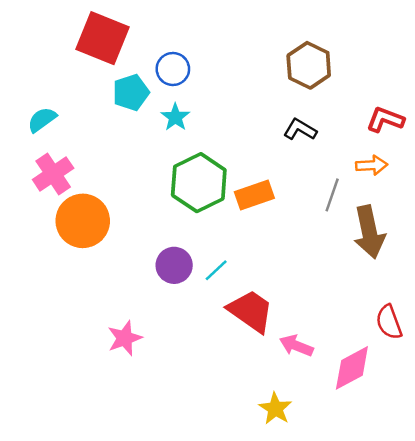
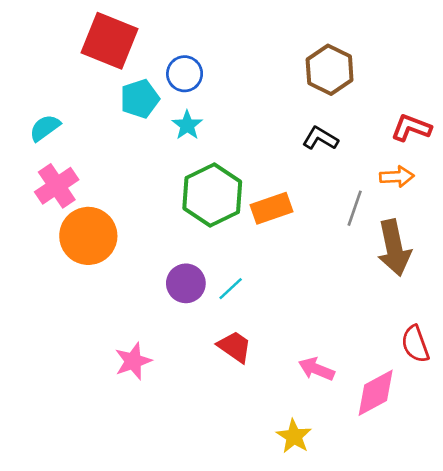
red trapezoid: (251, 311) -> (235, 347), moved, size x0.7

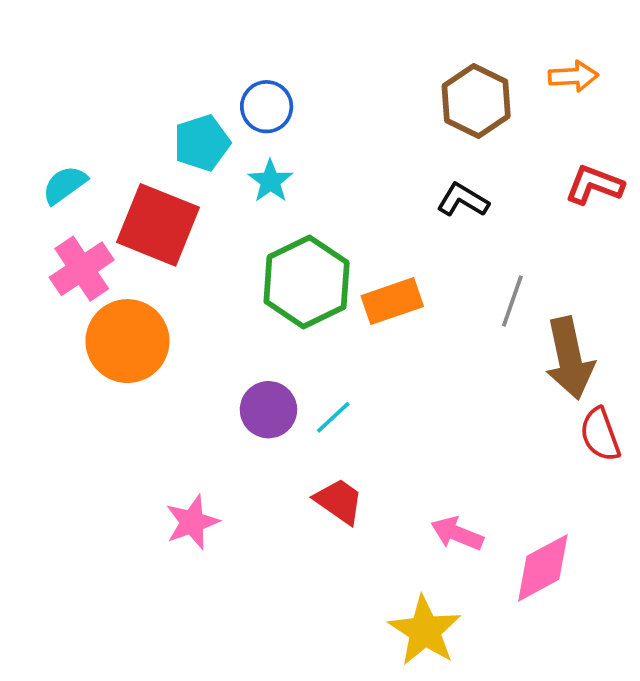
red square: (109, 41) -> (158, 225), moved
orange arrow: (397, 177) -> (573, 76), moved
red semicircle: (415, 344) -> (600, 434), moved
yellow star: (294, 436) -> (425, 631), size x1.4

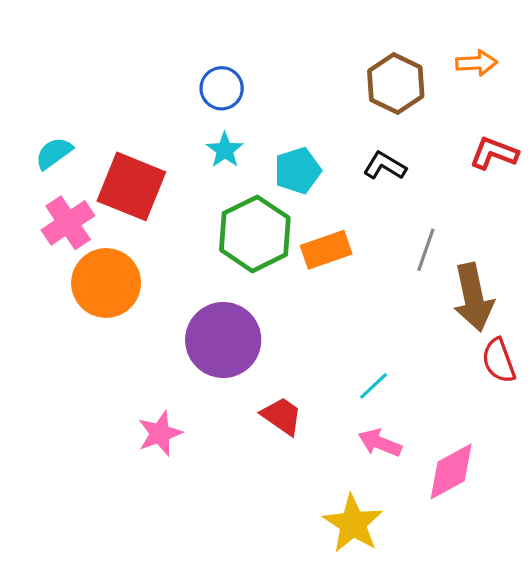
cyan pentagon: (202, 143) -> (298, 171), moved
purple circle: (268, 410) -> (223, 340), size x1.6
cyan line: (333, 417) -> (374, 386), moved

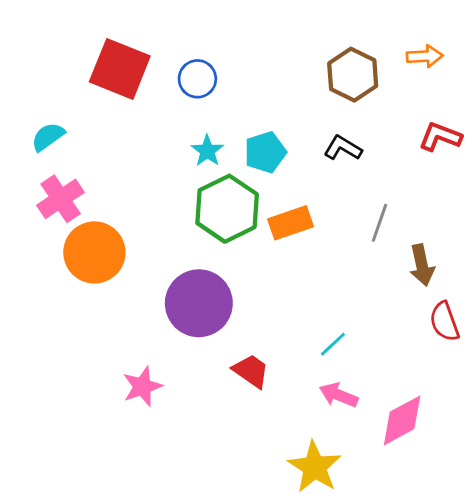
cyan star: (225, 150) -> (207, 151), moved
red square: (131, 186) -> (120, 69), moved
brown arrow: (473, 297) -> (422, 265), size x0.7

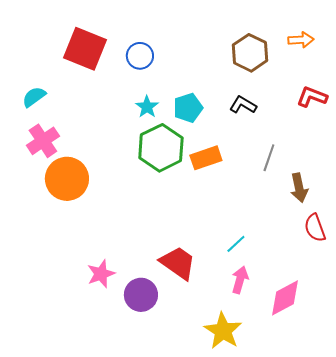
purple circle: (199, 303) -> (141, 295), moved, size x0.7
red trapezoid: (251, 371) -> (178, 263), size x1.4
pink arrow: (339, 395) -> (240, 280), turned 84

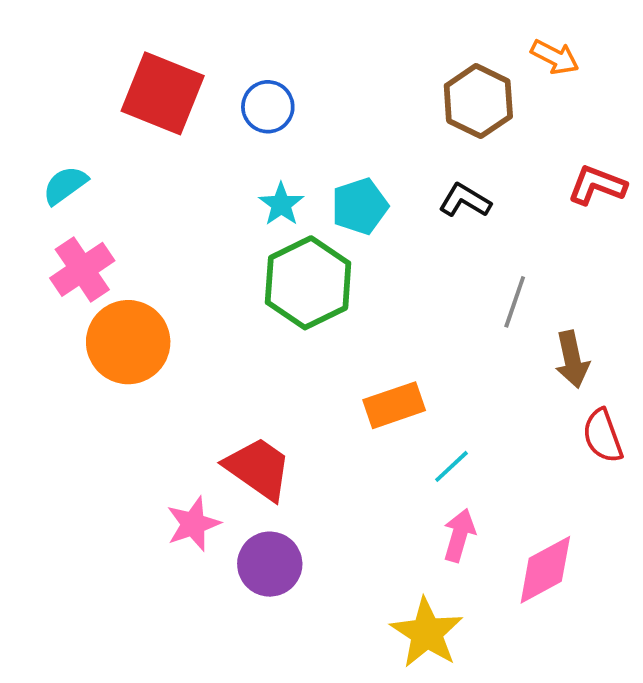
orange arrow: (301, 40) -> (555, 57), moved, turned 30
orange rectangle: (206, 158) -> (394, 405), moved
red trapezoid: (178, 263) -> (258, 468), moved

